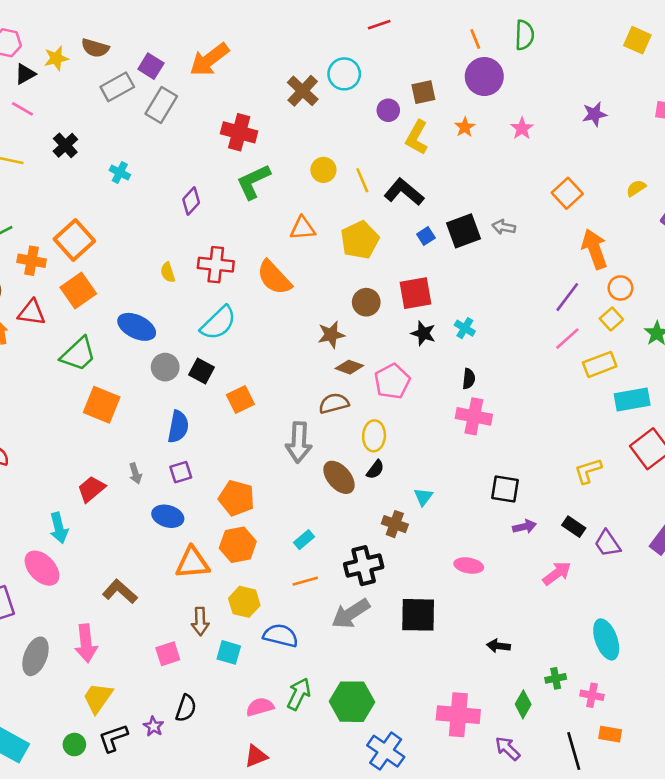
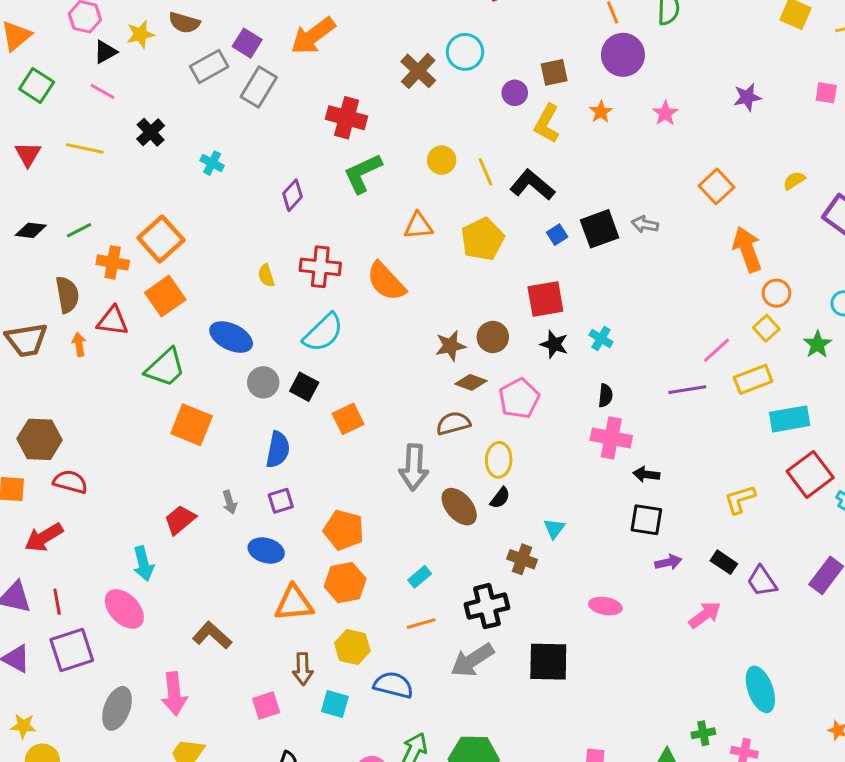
purple line: (567, 297) -> (687, 390), moved, turned 44
brown circle: (366, 302) -> (493, 337), moved
black arrow: (499, 646) -> (646, 474), moved

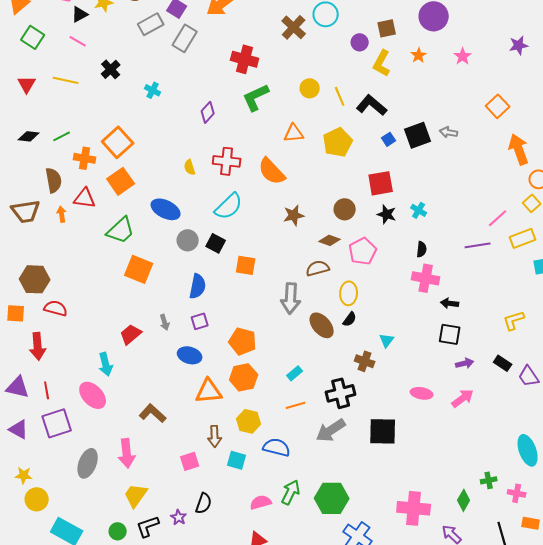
brown star: (450, 346) -> (294, 215), moved
orange square: (348, 419) -> (246, 265), turned 35
red arrow: (44, 537) -> (38, 346), turned -64
pink arrow: (705, 615) -> (463, 398), moved

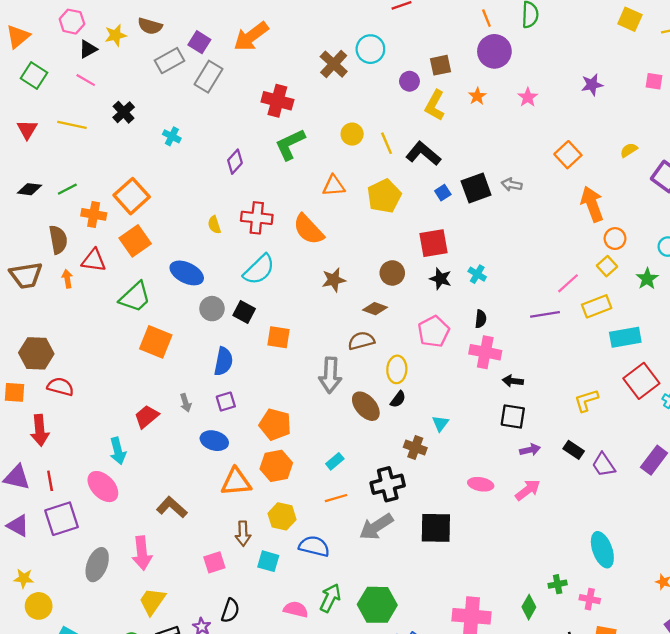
pink pentagon: (363, 251) -> (434, 332), moved
pink semicircle: (261, 502) -> (296, 609), turned 30

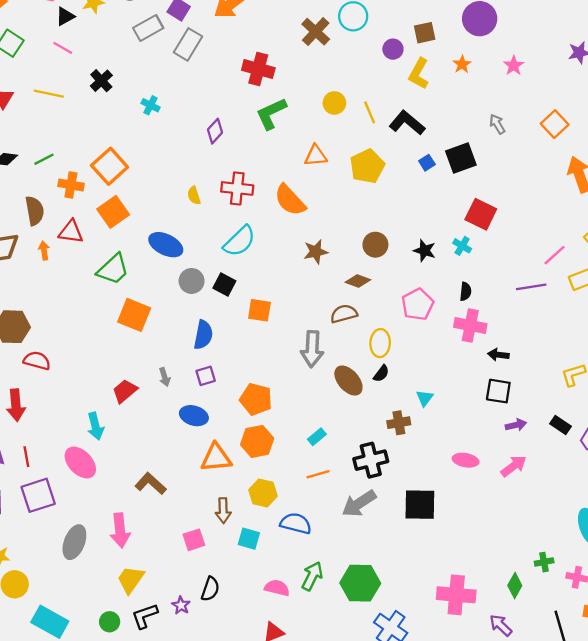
gray arrow: (512, 185) -> (497, 124), moved, turned 48
red square: (434, 243) -> (481, 214), moved, turned 36
brown cross: (415, 448) -> (399, 423), turned -30

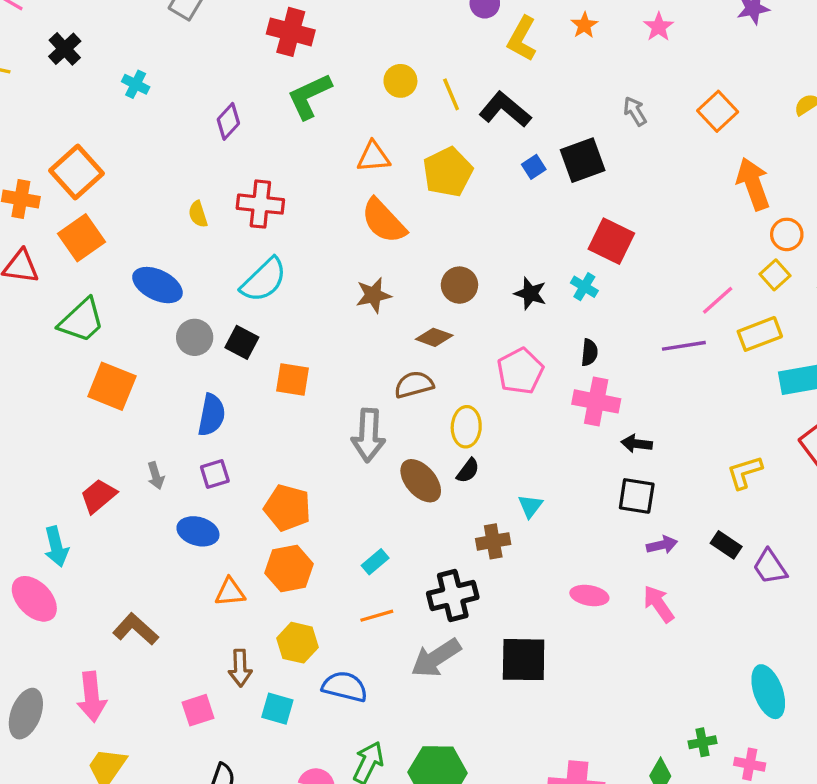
orange semicircle: (290, 200) -> (384, 221), moved
orange triangle: (216, 458) -> (230, 592), size x0.7
pink arrow: (514, 466) -> (659, 604), turned -88

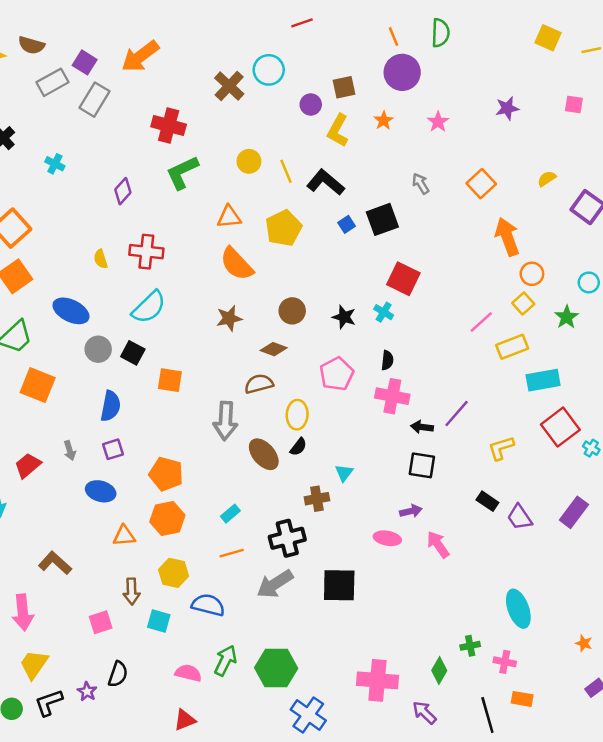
purple line: (684, 346) -> (457, 413), moved, turned -40
purple arrow: (662, 545) -> (411, 511), moved

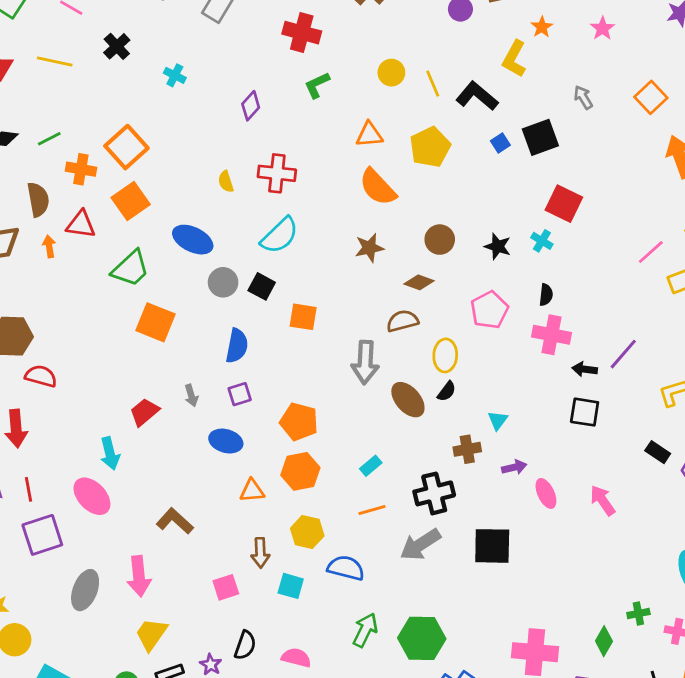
yellow L-shape: (338, 130) -> (514, 59), moved
green L-shape: (182, 172) -> (317, 85), size x0.7
purple arrow: (411, 511) -> (514, 467), moved
pink ellipse: (387, 538) -> (546, 493), turned 55
pink semicircle: (188, 673) -> (296, 658), moved

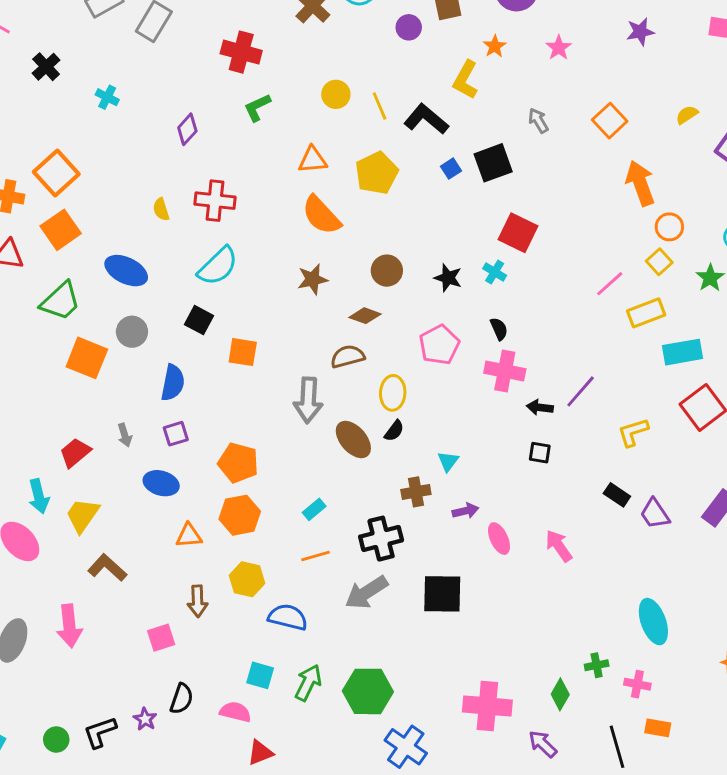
gray circle: (223, 282) -> (132, 332), moved
black semicircle: (546, 295) -> (499, 329), turned -30
black square: (585, 412) -> (540, 453), size x0.7
cyan square: (291, 586) -> (260, 675), moved
yellow trapezoid: (151, 634) -> (82, 515), moved

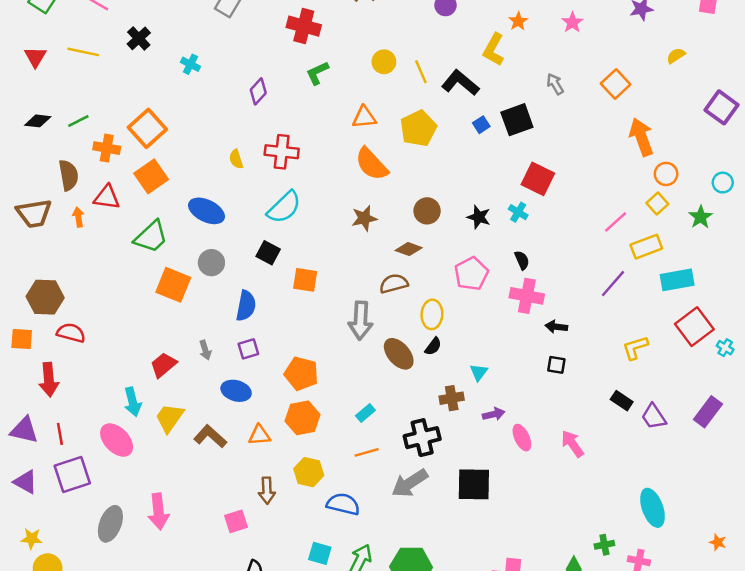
yellow semicircle: (687, 115) -> (676, 56), moved
purple line: (581, 391) -> (613, 284), moved
brown L-shape: (107, 568) -> (210, 436), moved

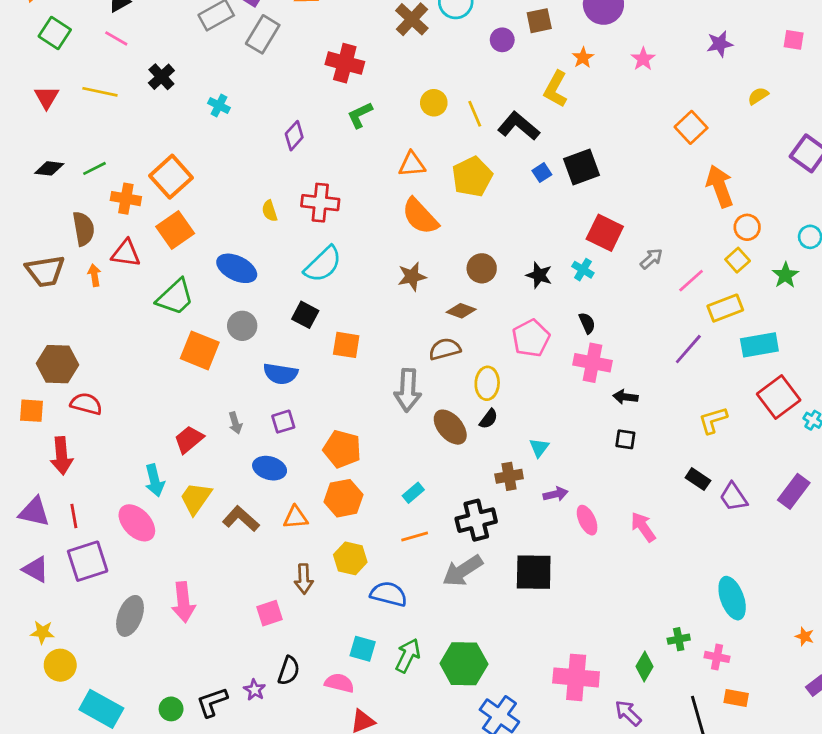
gray arrow: (555, 84) -> (651, 259), moved, turned 80
blue semicircle: (246, 306) -> (281, 374), turned 88

